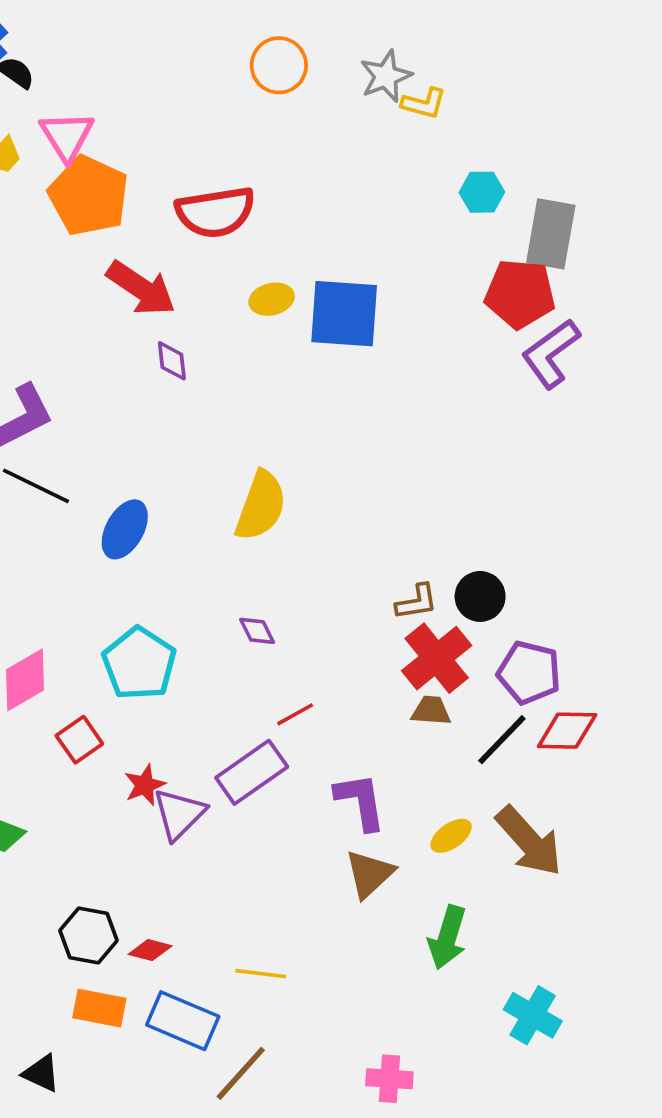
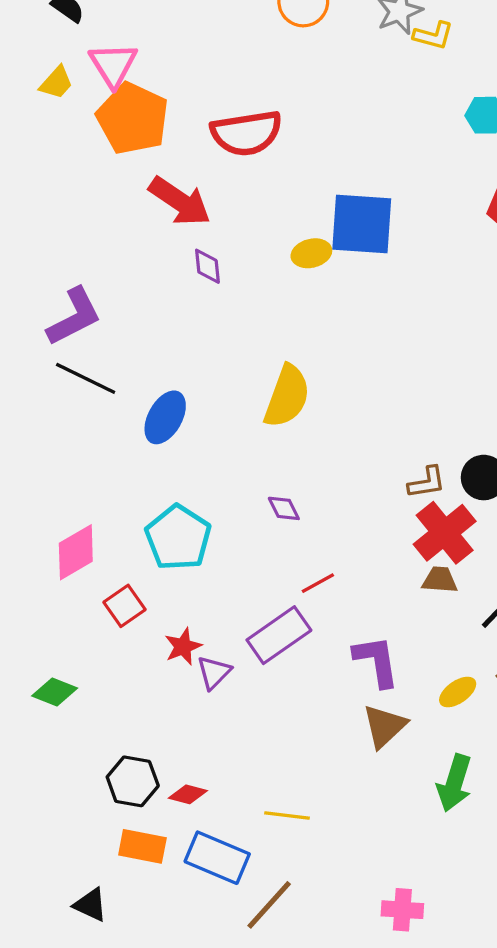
yellow ellipse: (272, 299) -> (311, 253), moved
purple triangle: (179, 814) -> (214, 672), size x0.7

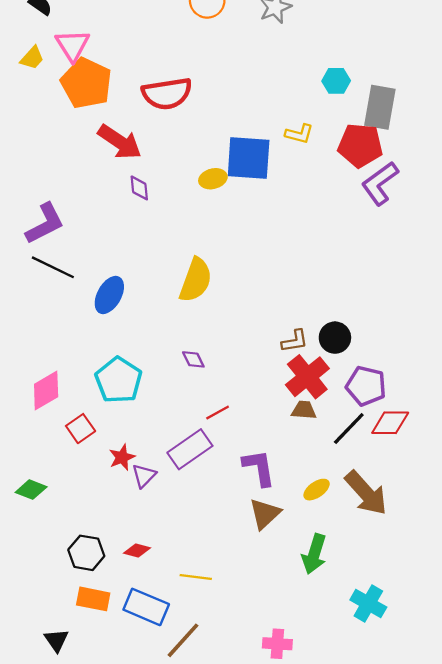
yellow L-shape: (433, 36) -> (299, 134), moved
red diamond: (188, 794) -> (137, 551), moved
black triangle: (90, 905) -> (56, 640), turned 30

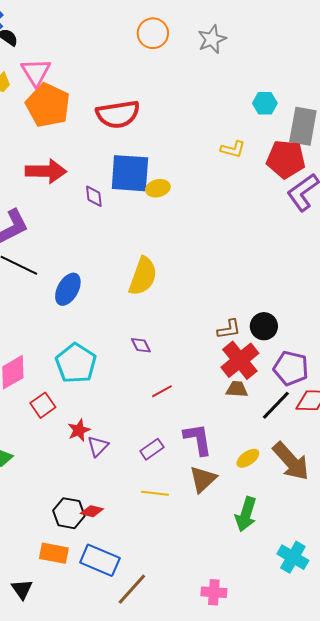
red arrow: (120, 142) -> (46, 171), moved, turned -33
blue square: (249, 158) -> (130, 173), moved
purple rectangle: (190, 449) -> (152, 449), moved, size x0.6
black hexagon: (86, 553) -> (69, 513), moved
yellow line: (196, 577) -> (155, 493), moved

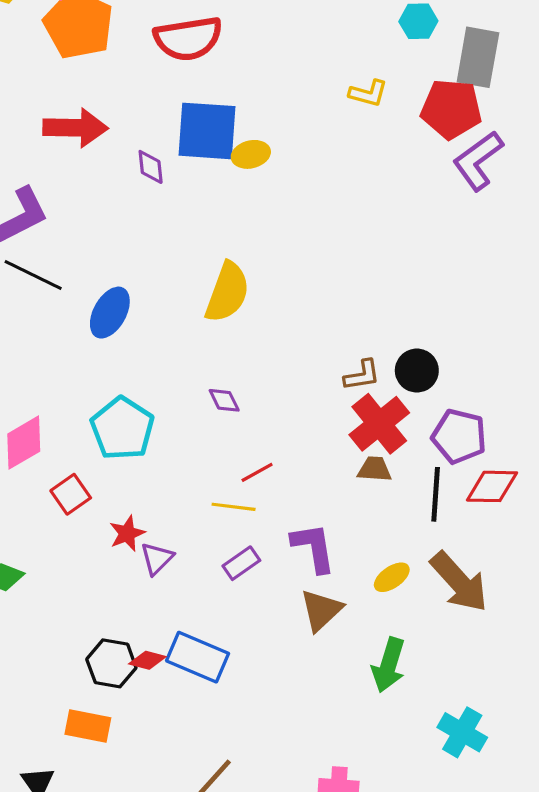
black line: (276, 405) -> (436, 494), turned -40
yellow line: (155, 493) -> (234, 507), moved
blue rectangle: (100, 560) -> (198, 657), moved

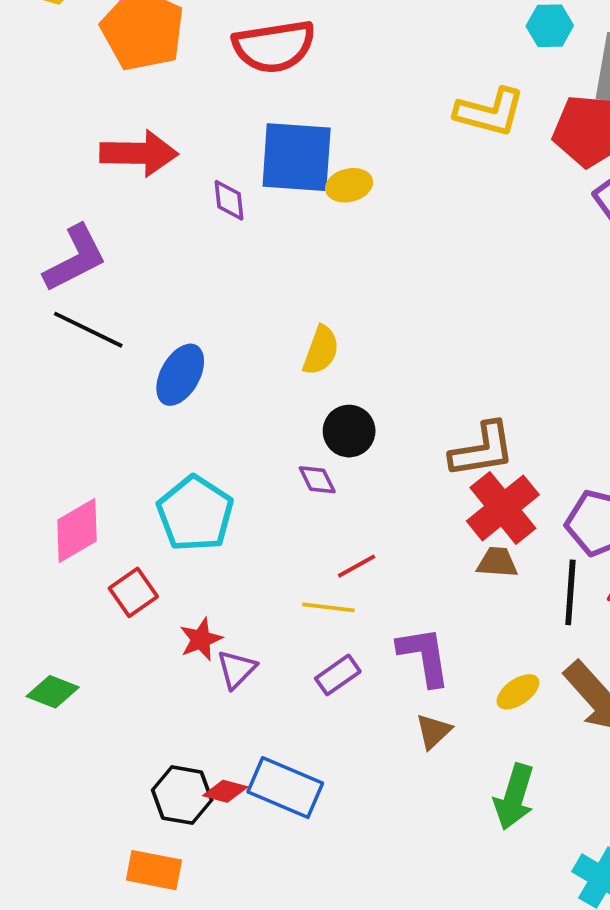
yellow L-shape: (368, 93) -> (490, 112), size x1.5
yellow semicircle: (227, 292) -> (321, 350), size x0.7
black circle: (417, 371) -> (349, 431), moved
brown L-shape: (362, 375) -> (482, 450), size x1.5
brown triangle: (321, 610) -> (433, 731), size x0.7

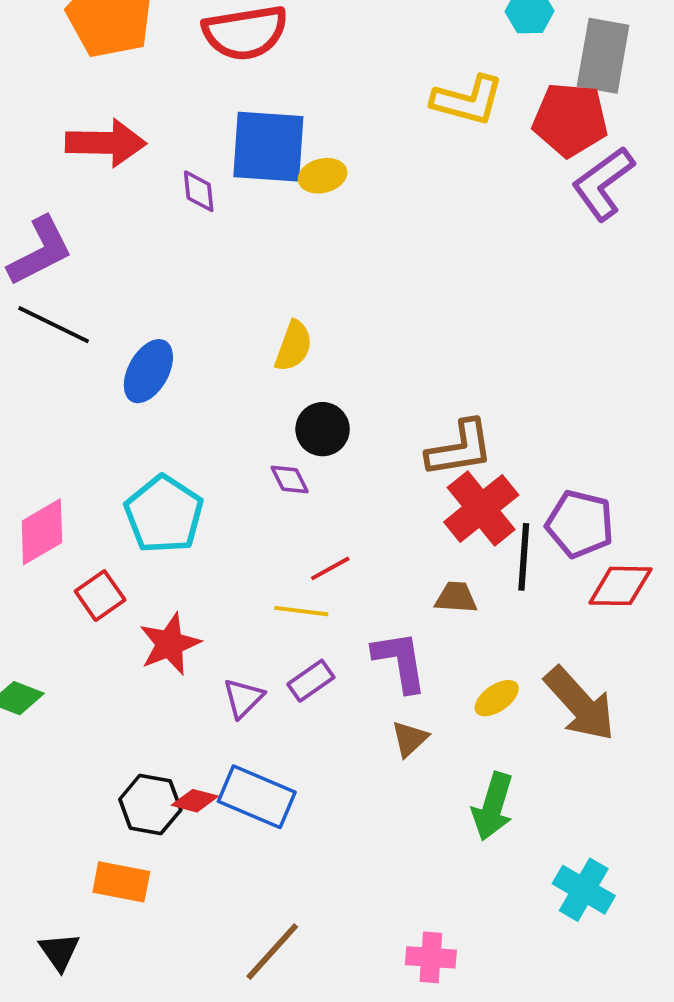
brown trapezoid: (497, 562) -> (456, 598), moved
black line: (570, 592) -> (524, 557), moved
red star: (201, 639) -> (170, 644), size x1.4
purple triangle: (236, 669) -> (243, 698), moved

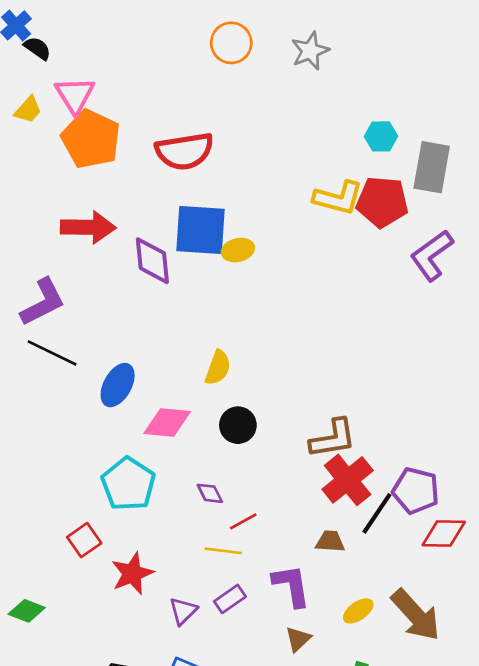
red pentagon: (570, 120) -> (382, 202), moved
purple diamond: (199, 191) -> (152, 261), size x1.6
purple diamond: (290, 479) -> (210, 493), moved
pink diamond: (42, 532) -> (167, 422), moved, turned 36
black line: (524, 557) -> (377, 513), turned 30

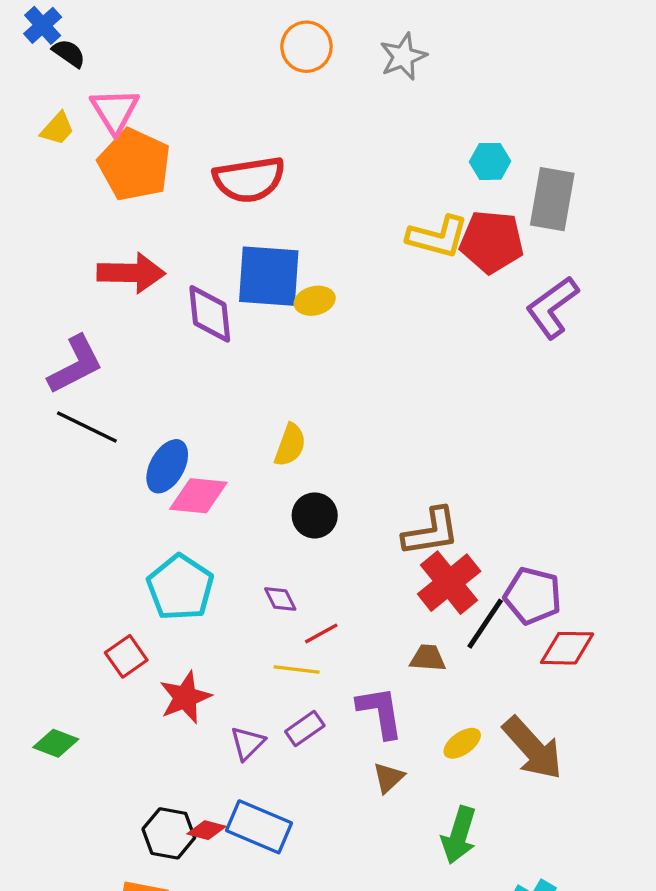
pink diamond: (167, 422) -> (198, 496), moved

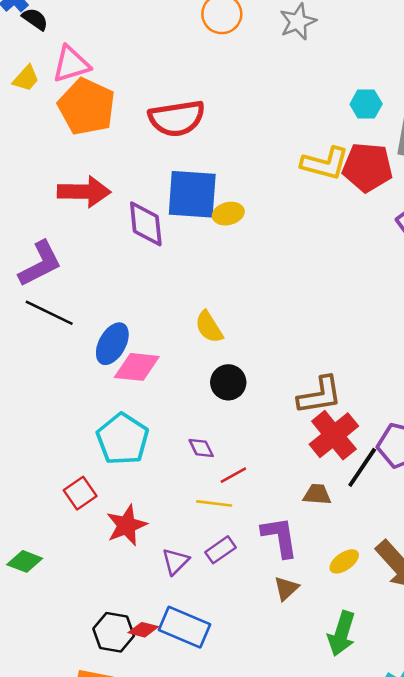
pink triangle: (115, 111) -> (71, 64), turned 45
yellow semicircle: (290, 445) -> (209, 327), turned 128

